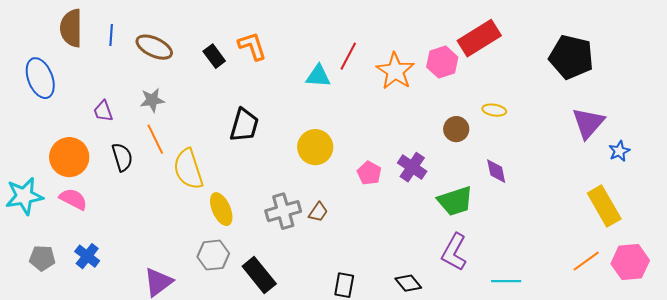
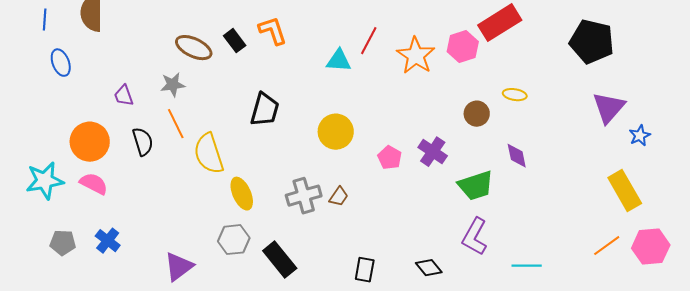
blue line: (111, 35) -> (45, 20), moved
brown ellipse: (154, 47) -> (194, 48), moved
blue ellipse: (40, 78) -> (61, 63), size x0.7

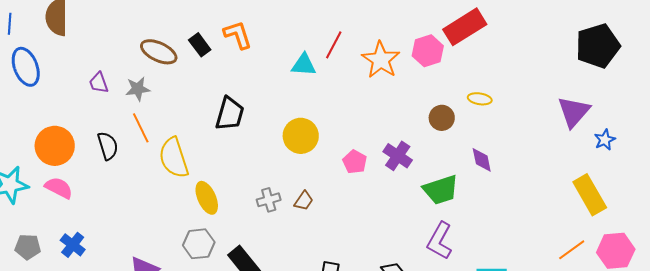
black pentagon: (592, 42) -> (598, 46), moved, turned -30
blue ellipse: (61, 63) -> (26, 67), size x1.4
purple trapezoid: (124, 96) -> (99, 83), moved
gray cross: (304, 196) -> (269, 200), size x0.7

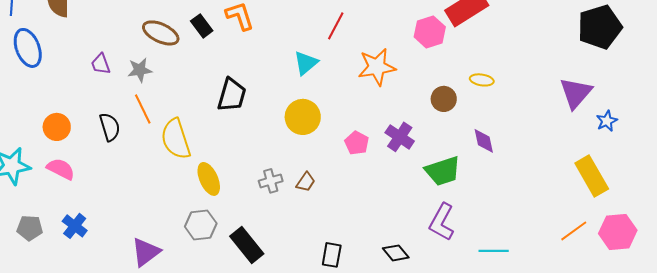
orange star: (381, 60) -> (377, 67), moved, turned 30
cyan triangle: (304, 65) -> (306, 63), moved, turned -44
orange circle: (55, 146) -> (57, 127), size x0.7

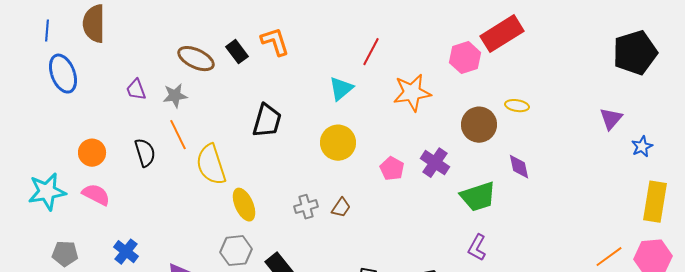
purple triangle: (576, 93) -> (611, 119), size x0.7
brown circle: (444, 99) -> (479, 125), size x1.4
yellow rectangle: (592, 176) -> (655, 202), moved, turned 39
purple L-shape: (442, 222) -> (477, 248), size x0.7
blue cross: (75, 226) -> (126, 252), moved

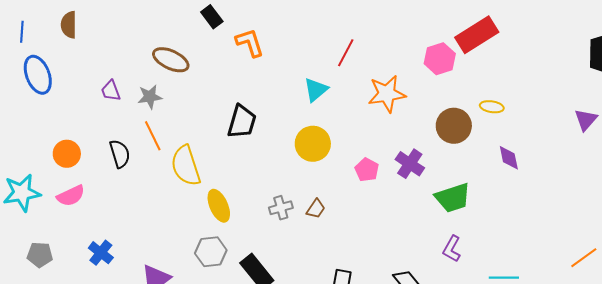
brown semicircle: (94, 24) -> (69, 25), size x0.7
black rectangle: (237, 52) -> (212, 17), moved
purple diamond: (519, 167) -> (509, 158), moved
pink semicircle: (96, 195) -> (71, 196), turned 128

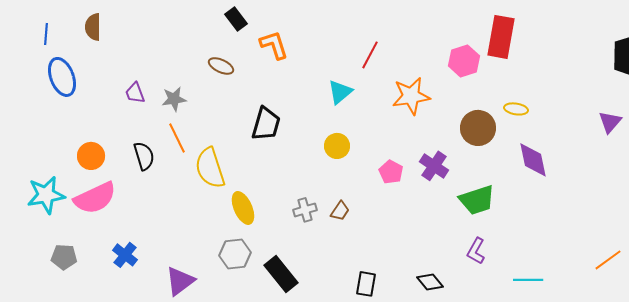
red rectangle: (477, 35) -> (501, 37), turned -48
brown ellipse: (171, 60) -> (221, 66), moved, size x0.7
yellow circle: (313, 144) -> (337, 146), size x0.7
purple diamond: (509, 158) -> (533, 160), size x1.4
pink semicircle: (71, 196) -> (95, 198), size x1.5

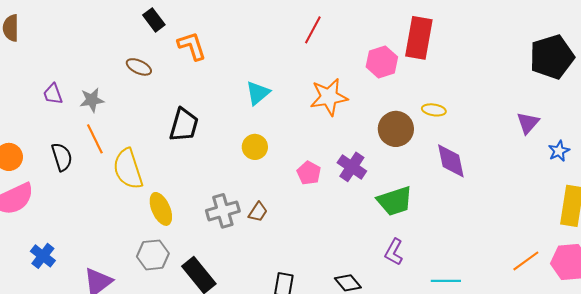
red line: (370, 55) -> (313, 30), moved
gray cross: (305, 210) -> (223, 211), size x1.4

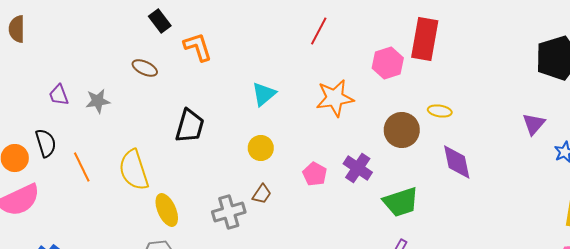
orange line: (95, 139) -> (82, 167), moved
black semicircle: (62, 157) -> (46, 143), moved
brown trapezoid: (258, 212) -> (262, 194), moved

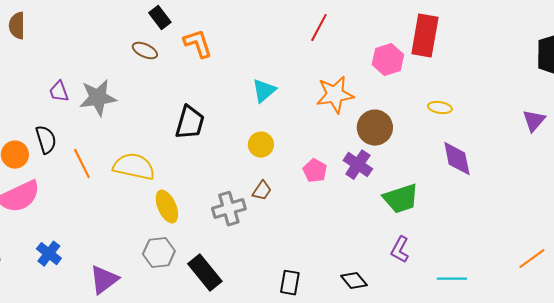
brown ellipse: (145, 68) -> (145, 51), moved
gray star: (98, 101) -> (98, 98), size x1.5
brown circle: (402, 130) -> (375, 128), moved
yellow semicircle: (134, 170) -> (134, 167), turned 120

